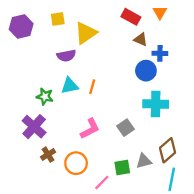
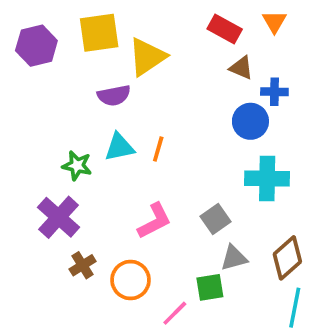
yellow square: (58, 19) -> (99, 33), size x1.6
gray triangle: (144, 161) -> (234, 258), moved

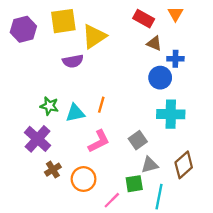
cyan triangle: (119, 147) -> (75, 113), moved
orange line: (158, 149) -> (101, 105), moved
cyan line: (295, 308) -> (159, 197), moved

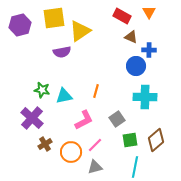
orange line: (101, 105) -> (96, 91), moved
gray triangle: (150, 165) -> (95, 167), moved
green square: (134, 184) -> (130, 140), moved
pink line: (112, 200) -> (95, 145), moved

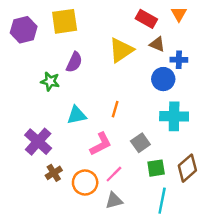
yellow triangle: (80, 31) -> (121, 50), moved
purple semicircle: (62, 52) -> (74, 62), turned -54
green star: (42, 90) -> (50, 81), moved

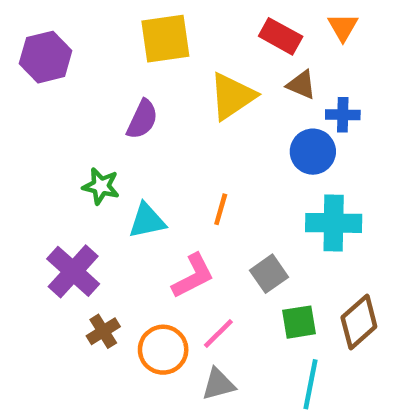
yellow square: (65, 21) -> (165, 39), moved
green star: (50, 81) -> (101, 186), moved

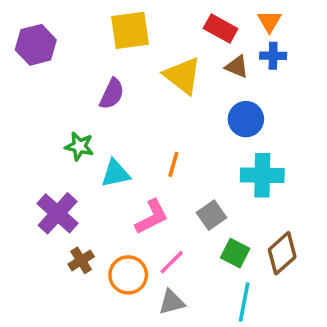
yellow triangle: (232, 96) -> (183, 76), turned -48
blue cross: (343, 115) -> (273, 56), moved
green square: (299, 322) -> (235, 253), turned 36

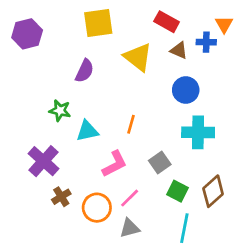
orange triangle: (269, 21) -> (224, 24), moved

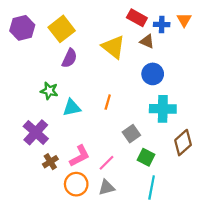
yellow square: (98, 23) -> (62, 29), moved, turned -30
blue cross: (206, 42) -> (162, 24), moved
pink L-shape: (115, 164) -> (80, 156), moved
brown diamond: (213, 191) -> (183, 143), moved
orange circle: (97, 208) -> (76, 184), moved

